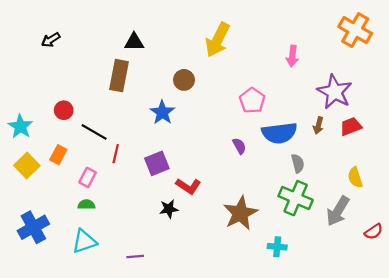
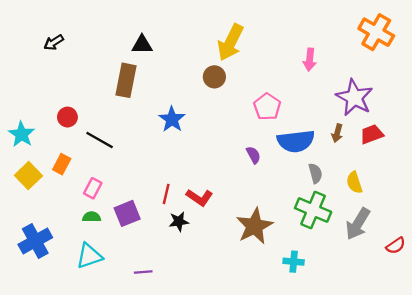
brown circle: (184, 80) -> (214, 77), moved
red line: (116, 154) -> (166, 194), moved
purple square: (157, 163) -> (127, 213), moved
yellow semicircle: (355, 177) -> (354, 182), moved

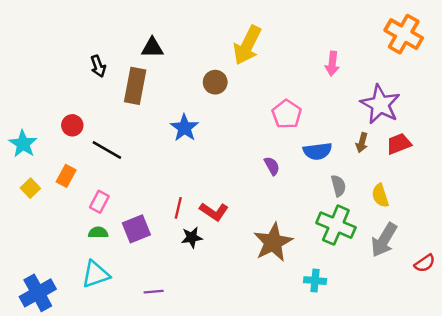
black arrow: (54, 42) -> (98, 66), moved, turned -78
brown circle: (214, 77) -> (215, 82), moved
blue semicircle: (296, 141) -> (317, 151), size x0.7
yellow square: (28, 176) -> (30, 188), size x0.7
blue cross: (35, 241) -> (38, 293), moved

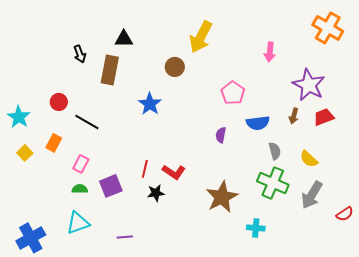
purple semicircle: (272, 166) -> (221, 135), turned -140
yellow semicircle: (380, 196) -> (309, 159), turned -30

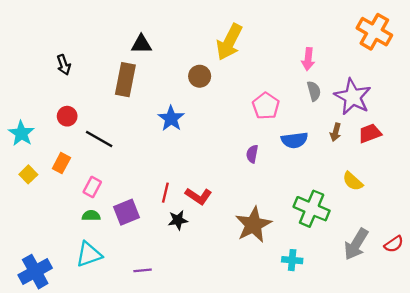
black arrow: (80, 54) -> (64, 65), moved
gray semicircle: (275, 151) -> (314, 91), moved
gray arrow: (312, 195) -> (356, 244), moved

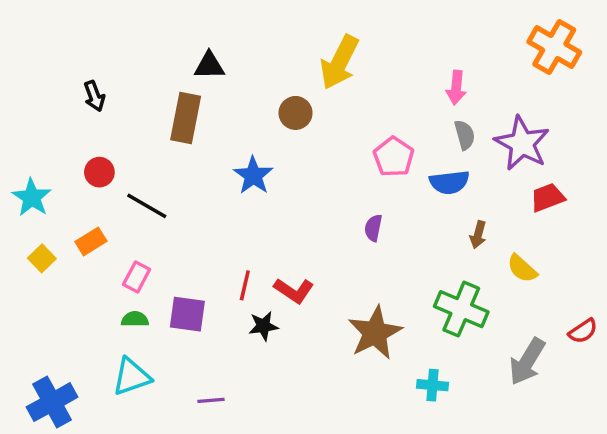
brown arrow: (336, 132) -> (478, 235), moved
blue semicircle: (294, 140) -> (449, 182), moved
orange rectangle: (61, 163) -> (91, 241), turned 30
purple square: (127, 212) -> (187, 314), turned 30
red semicircle: (394, 244) -> (583, 331), moved

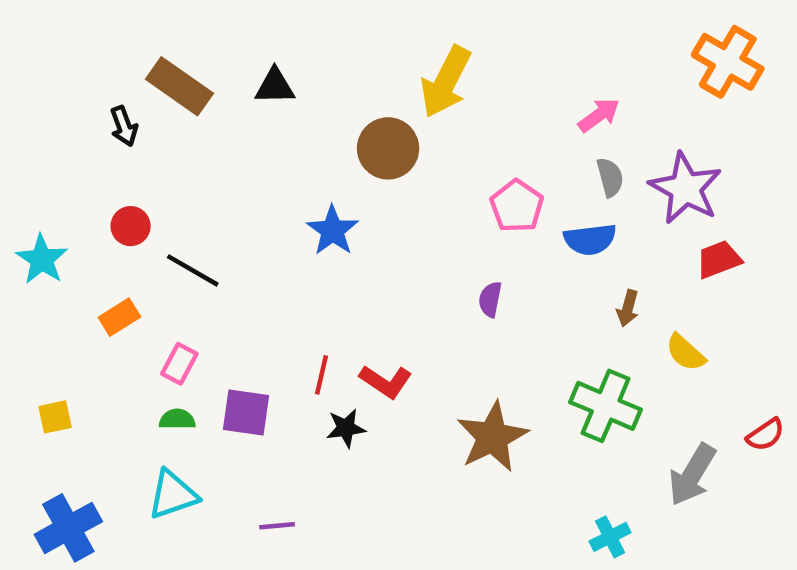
pink arrow: (456, 88) -> (599, 115), turned -132
brown circle: (296, 113) -> (388, 148), size x1.4
brown rectangle: (186, 118) -> (179, 86), moved, turned -66
yellow square: (42, 258) -> (55, 417), moved, turned 32
cyan cross: (432, 385) -> (610, 537), moved, turned -32

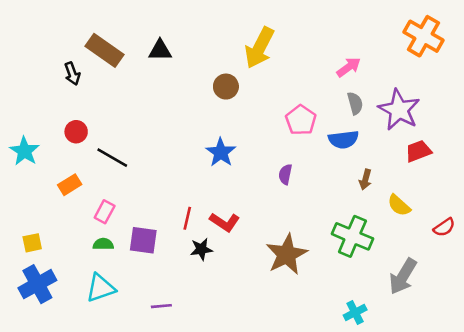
brown circle: (388, 148) -> (226, 87), size x0.7
blue star: (333, 231) -> (221, 152), moved
red semicircle: (765, 435) -> (444, 227), moved
blue cross: (68, 528) -> (37, 284), moved

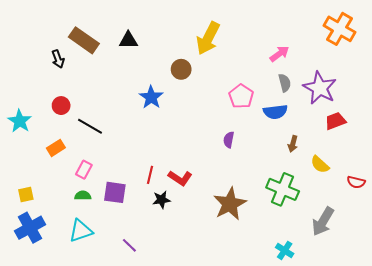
blue star: (221, 152) -> (151, 97), moved
red semicircle: (444, 227) -> (356, 182), turned 48
purple line: (161, 306) -> (129, 245), turned 49
cyan cross: (355, 313) -> (285, 250), turned -30

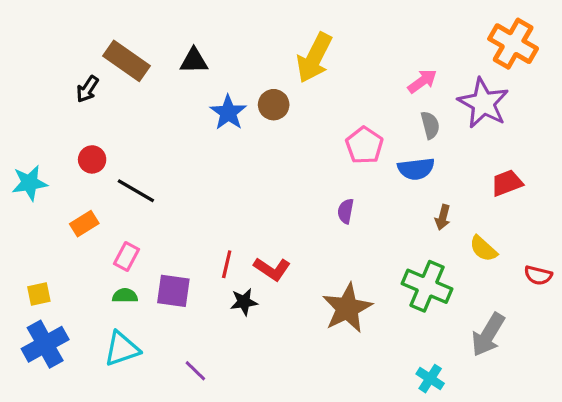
black arrow: (58, 59) -> (87, 89), turned 54
purple star: (320, 88) -> (483, 103), moved
blue star: (151, 97) -> (228, 113), moved
cyan star: (20, 121) -> (29, 183), turned 30

